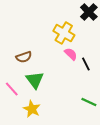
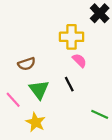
yellow cross: (64, 33) -> (72, 37), turned -30
black line: (86, 64) -> (69, 84), moved

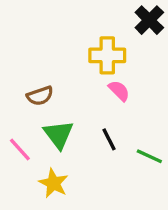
black line: (69, 84) -> (109, 139), moved
green line: (100, 114) -> (149, 156), moved

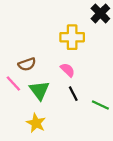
pink semicircle: (119, 91) -> (68, 70), moved
pink line: (20, 150) -> (13, 83), moved

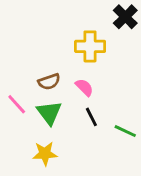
brown semicircle: (27, 64) -> (49, 82), moved
yellow star: (36, 123) -> (45, 154), turned -30

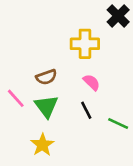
pink semicircle: (84, 87) -> (92, 82), moved
yellow star: (45, 154) -> (42, 145), turned -30

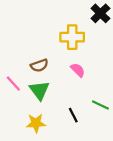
black line: (86, 110) -> (73, 115), moved
yellow star: (42, 145) -> (36, 123), turned 30

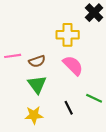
pink semicircle: (78, 70) -> (73, 65), size x1.5
pink line: (13, 84) -> (13, 56), moved, turned -56

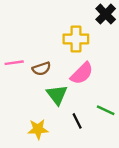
pink semicircle: (73, 65) -> (82, 73), turned 90
green triangle: (37, 84) -> (57, 95), moved

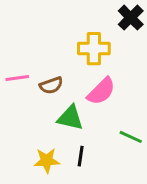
green triangle: (57, 95) -> (70, 118), turned -40
black line: (77, 121) -> (81, 156), moved, turned 35

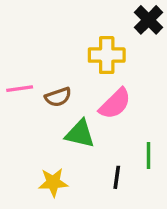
green line: (131, 137) -> (149, 156), turned 65
black line: (81, 156) -> (117, 177), moved

